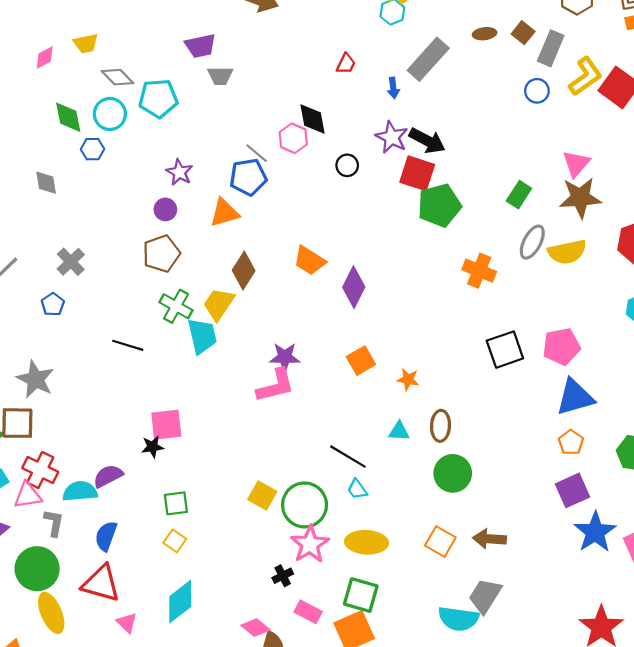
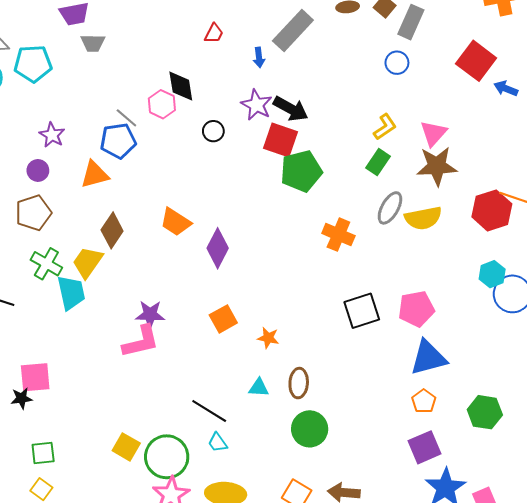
yellow L-shape: (585, 76) -> (385, 127), moved, size x0.7

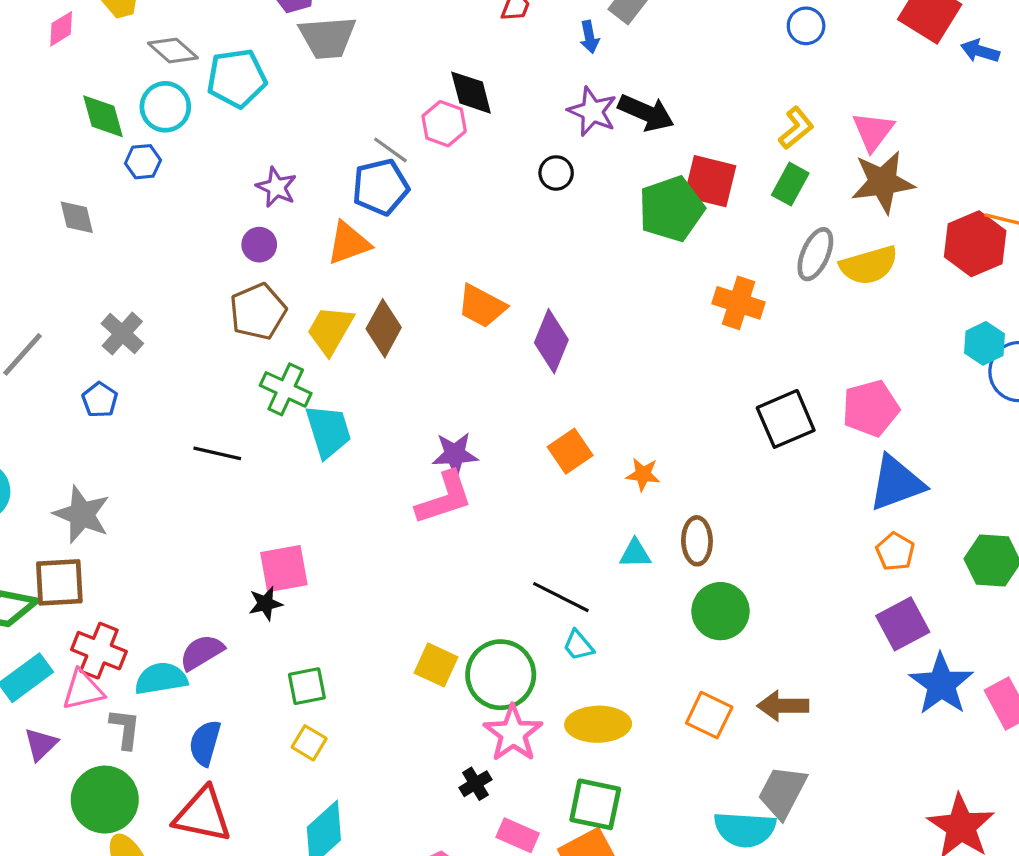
gray trapezoid: (93, 43) -> (327, 37), size x1.5
black circle: (213, 131) -> (556, 173), moved
red square: (280, 140) -> (710, 181), moved
yellow trapezoid: (88, 262) -> (330, 330), moved

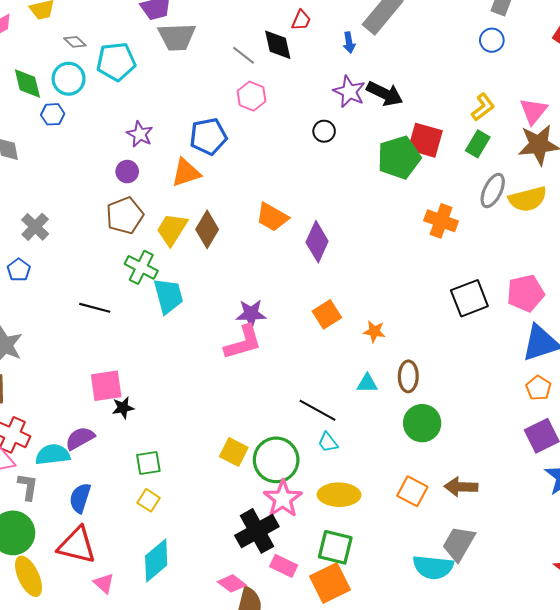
gray diamond: (173, 51) -> (75, 42), size x0.7
black diamond: (471, 93) -> (278, 45), moved
gray line: (390, 150) -> (244, 55), moved
pink square: (284, 569) -> (106, 386), moved
black cross: (475, 784) -> (257, 531), size x2.0

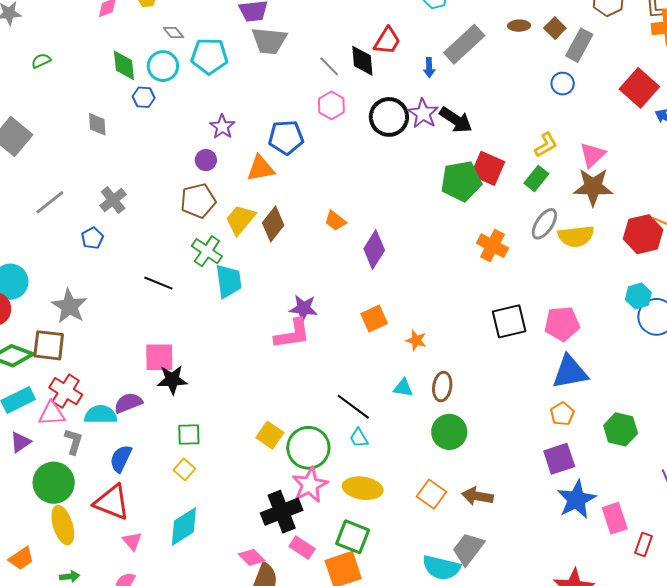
red trapezoid: (301, 20) -> (387, 41), size x1.4
black circle: (324, 131) -> (389, 117), moved, size x1.8
orange trapezoid: (272, 217) -> (335, 221), size x0.7
black star: (123, 408) -> (172, 380), size x1.4

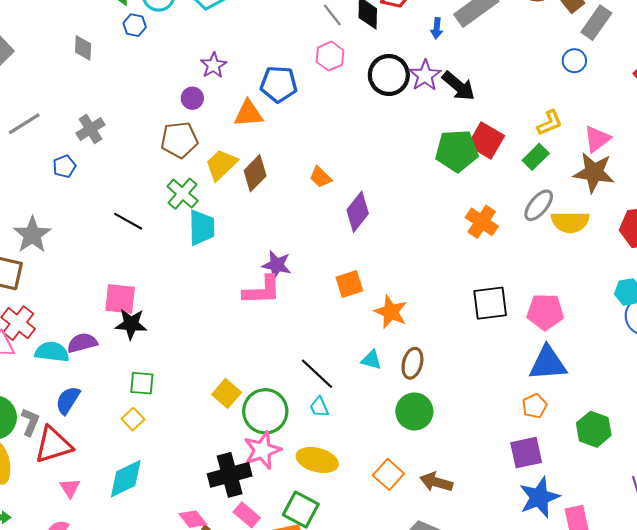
orange star: (416, 340) -> (391, 312), size x1.5
gray L-shape: (73, 442) -> (30, 422), moved
red triangle: (112, 502) -> (53, 445), turned -45

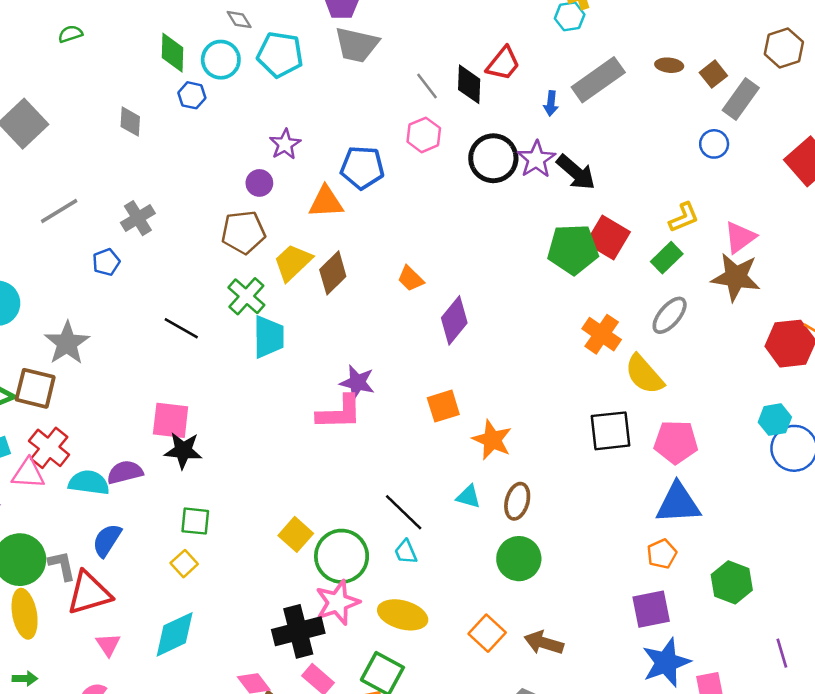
yellow semicircle: (570, 222) -> (644, 374), moved, turned 48
gray L-shape: (30, 422) -> (62, 566), turned -36

